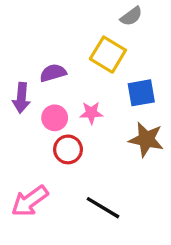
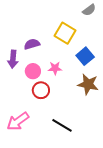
gray semicircle: (131, 16) -> (89, 10), moved
blue square: (141, 93) -> (85, 56), turned -30

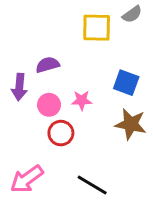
yellow square: (65, 33) -> (97, 28), moved, turned -30
blue square: (85, 56) -> (126, 83), turned -30

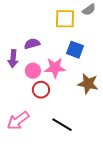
blue square: (126, 83) -> (75, 50), moved
pink star: (82, 100) -> (55, 68), size x1.5

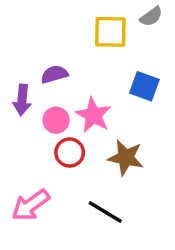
blue square: (75, 50) -> (144, 86), moved
pink star: (55, 68) -> (93, 115), turned 30
brown star: (88, 84) -> (126, 158), moved

